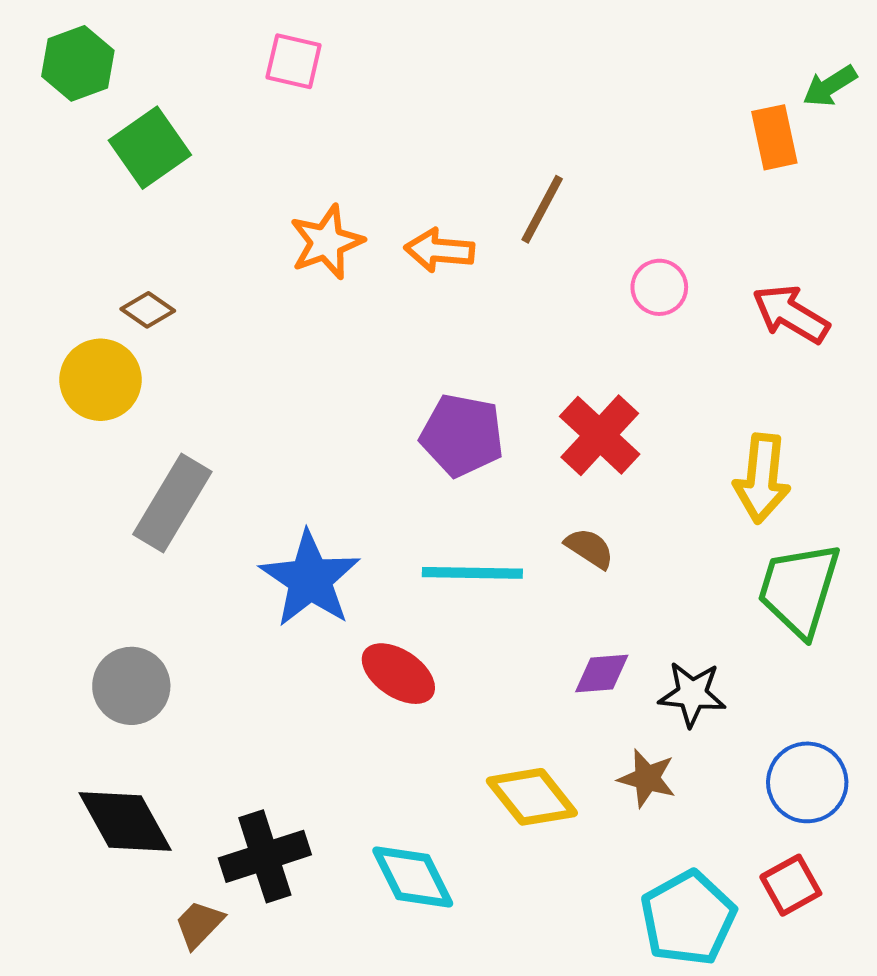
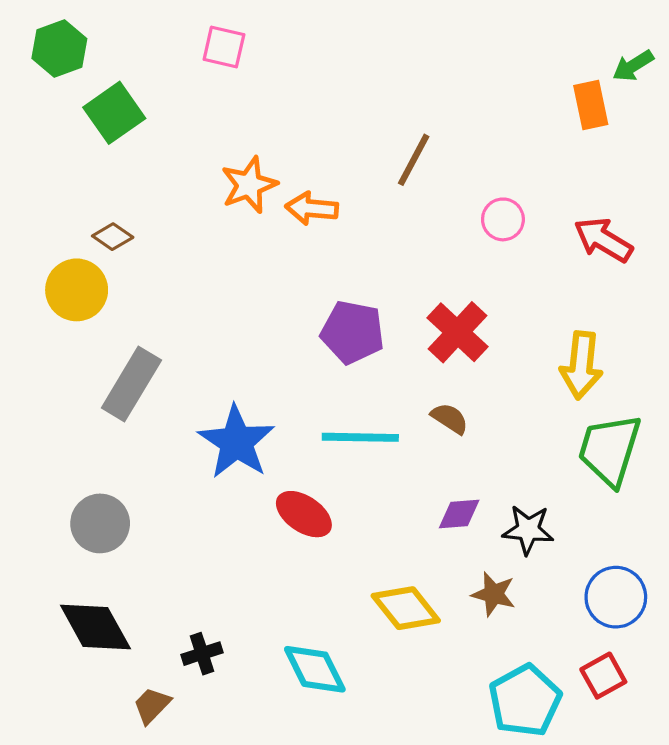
orange arrow: (439, 250) -> (312, 208), moved
black cross: (265, 856) -> (202, 654), size x0.6

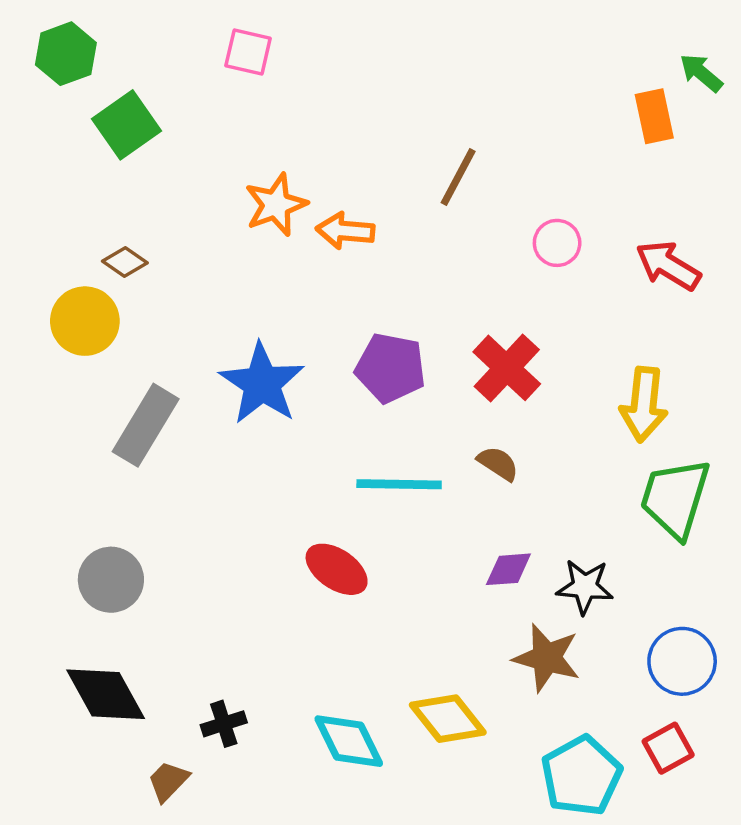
green arrow: (633, 66) -> (701, 73), turned 72
blue star: (236, 442) -> (262, 384), moved
brown star: (494, 594) -> (547, 658), size x1.4
yellow diamond: (406, 608) -> (448, 719), moved

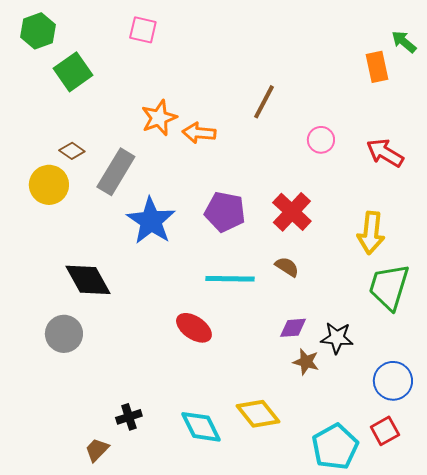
gray rectangle: (146, 425) -> (116, 172), moved
brown star: (547, 658) -> (306, 362), moved, size x0.7
black diamond: (106, 694) -> (88, 280), moved

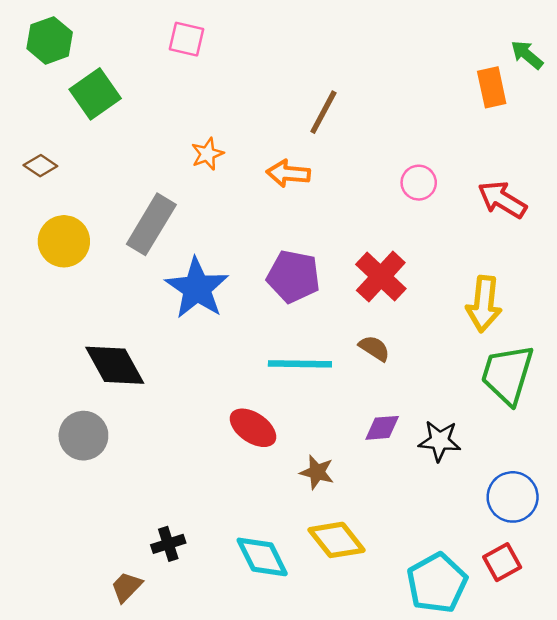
brown line: (264, 102) -> (323, 112), moved
orange star: (159, 118) -> (207, 154), size x0.7
orange arrow: (199, 133) -> (288, 173), moved
brown diamond: (72, 151) -> (40, 166), moved
brown star: (306, 362) -> (317, 472), moved

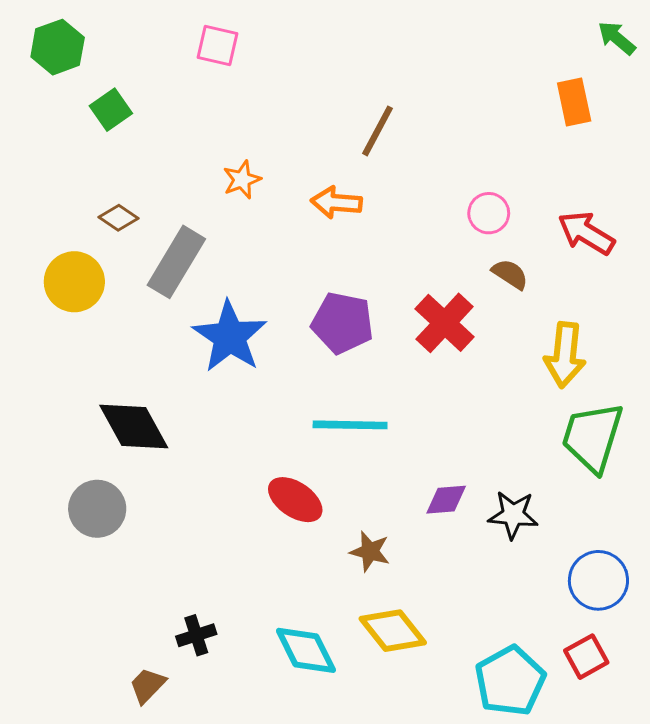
green arrow: (527, 55) -> (617, 38), moved
green square: (95, 94) -> (111, 110), size x0.7
brown diamond: (40, 166) -> (119, 218), moved
brown semicircle: (374, 348) -> (510, 274), moved

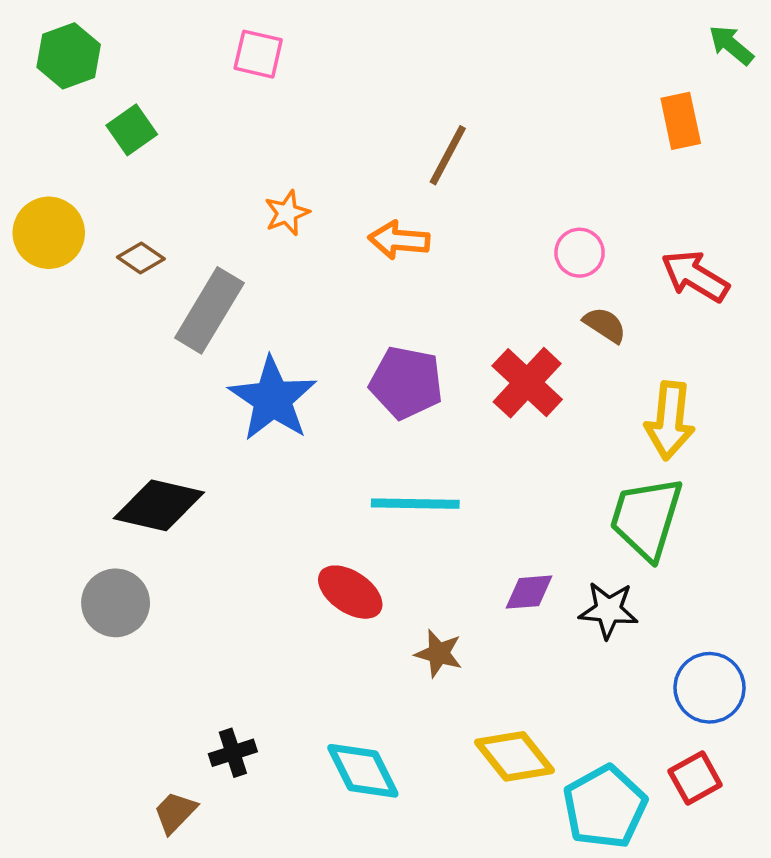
yellow circle: (74, 282) -> (49, 233), moved
black diamond: (134, 426) -> (159, 505), turned -48
green trapezoid: (592, 437) -> (646, 518), moved
yellow diamond: (393, 631) -> (515, 756), moved

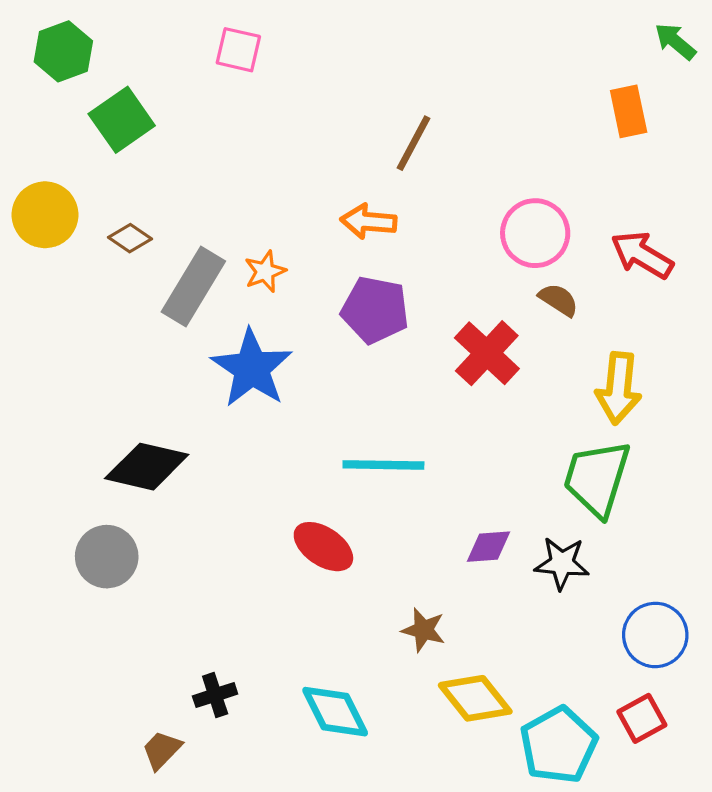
green square: (132, 130) -> (122, 120), size x1.4
orange star: (287, 213) -> (265, 271), moved
pink circle: (580, 253) -> (535, 233), size x1.5
purple pentagon: (406, 383) -> (375, 310), moved
brown star: (439, 653) -> (423, 630), moved

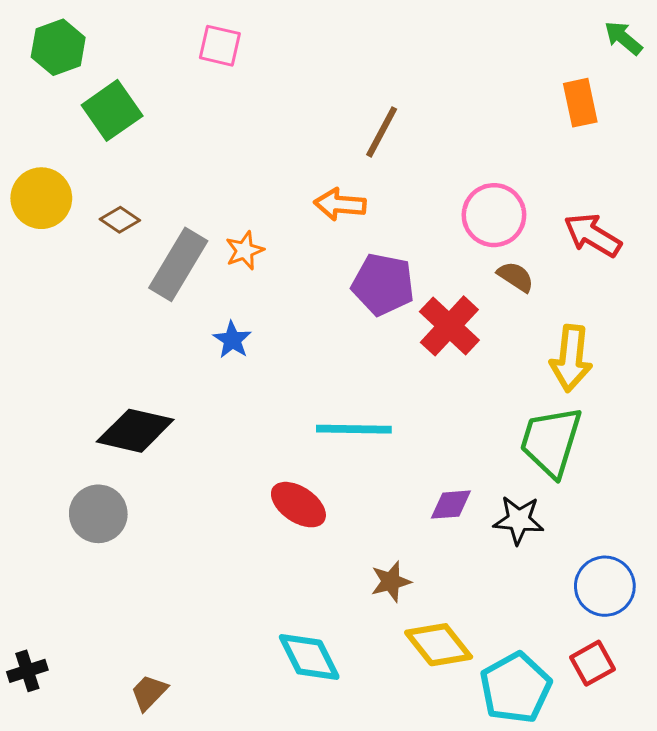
purple pentagon: (375, 310) -> (383, 284), moved
blue star: (252, 368) -> (232, 340), size x0.5
brown star: (423, 630) -> (391, 582), turned -30
black cross: (215, 695) -> (27, 671), moved

